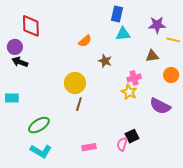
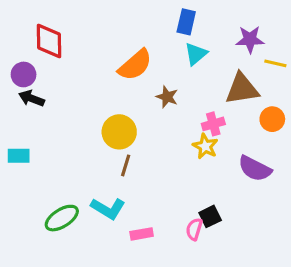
cyan triangle: (123, 34) -> (196, 54), turned -35
orange semicircle: (85, 41) -> (135, 65), size x1.6
brown triangle: (152, 56) -> (242, 89), size x1.6
green ellipse: (39, 125) -> (62, 218), moved
cyan L-shape: (41, 151) -> (108, 208), moved

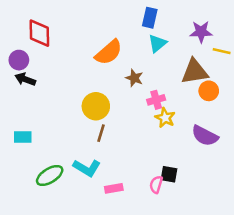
orange circle: (272, 119) -> (209, 91), moved
pink cross: (213, 124) -> (156, 100), moved
cyan rectangle: (19, 156) -> (23, 137), moved
black square: (210, 216) -> (169, 174), turned 36

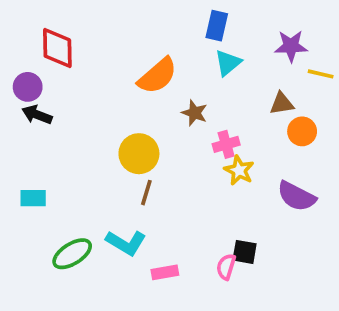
brown triangle: (195, 72) -> (282, 104), size x0.6

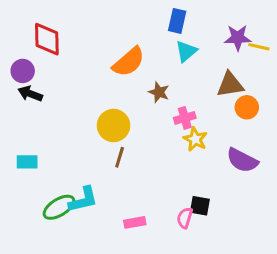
yellow line: (321, 74) -> (259, 47), moved
brown triangle: (282, 104) -> (230, 85), size x1.4
cyan L-shape: (126, 243) -> (83, 200), moved, turned -44

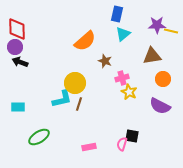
red diamond: (47, 39) -> (17, 29), moved
orange circle: (247, 107) -> (163, 79), moved
cyan L-shape: (83, 200) -> (62, 99), moved

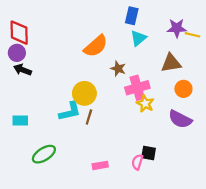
pink cross: (122, 78) -> (137, 88), size x1.5

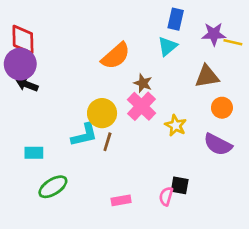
blue rectangle: (132, 16) -> (176, 19), moved
purple circle: (17, 53) -> (20, 64), size x1.5
pink cross: (137, 88) -> (142, 106), moved, turned -30
cyan rectangle: (20, 120) -> (34, 153), moved

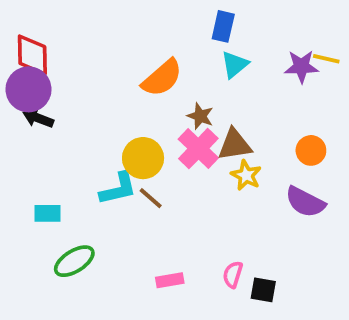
blue rectangle: (176, 19) -> (223, 26), moved
purple star: (214, 34) -> (301, 66), moved
brown triangle: (207, 76) -> (235, 145), moved
brown line: (107, 142) -> (151, 198), turned -66
black square: (180, 185) -> (263, 290), moved

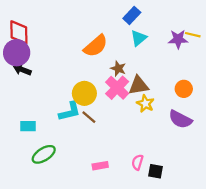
blue rectangle: (223, 26) -> (132, 15), turned 30

